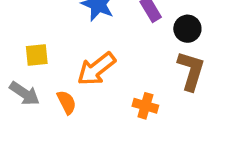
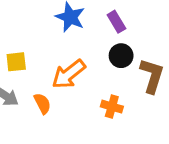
black circle: (187, 29) -> (121, 56), moved

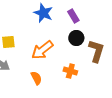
orange semicircle: (42, 103) -> (36, 78), moved

